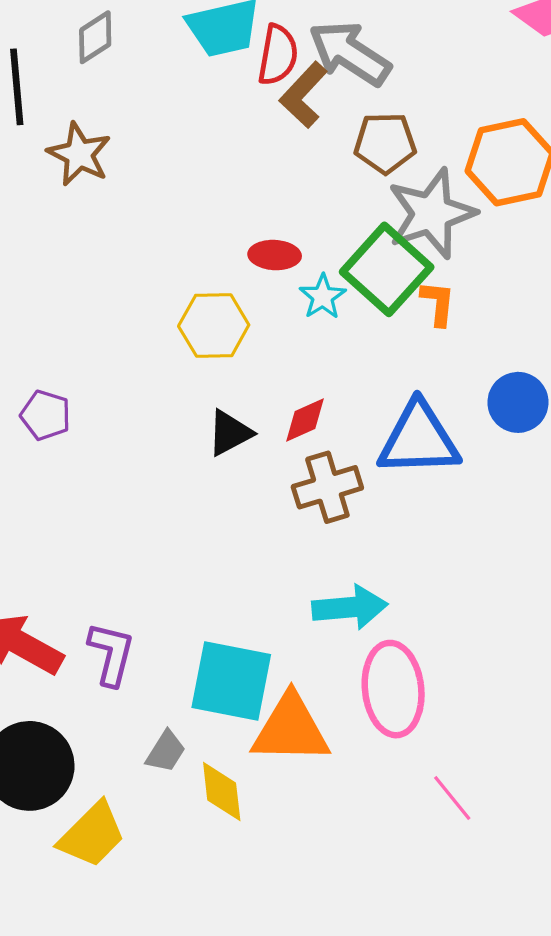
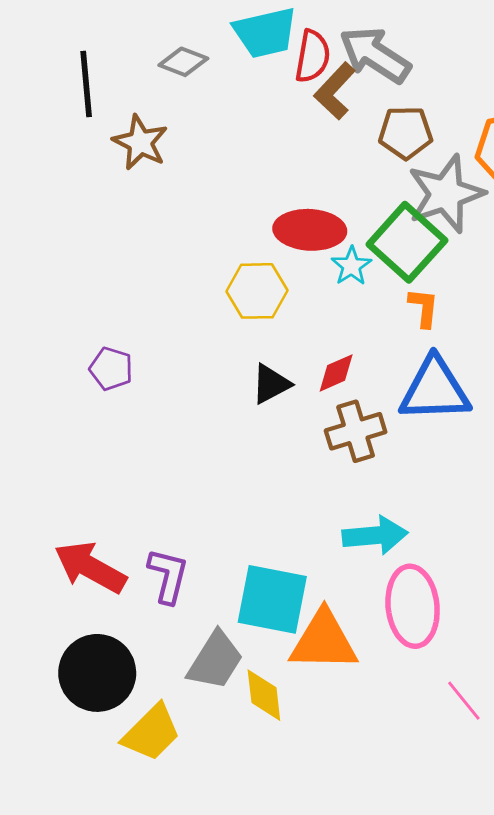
gray diamond: (95, 37) -> (183, 62), moved, turned 54
red ellipse: (275, 255) -> (310, 230), size x1.6
orange L-shape: (438, 303) -> (424, 308), moved
gray trapezoid: (166, 752) -> (215, 660), size x1.6

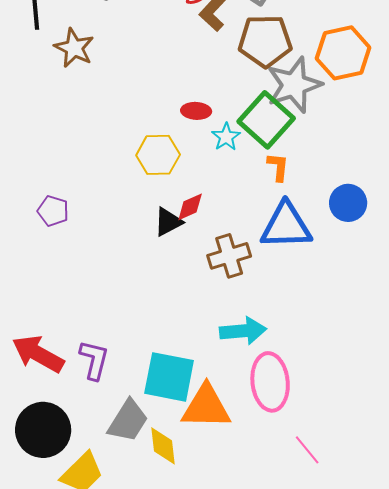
brown pentagon: (406, 133) -> (265, 41), size x1.4
red ellipse: (310, 230) -> (196, 111), size x0.6
red diamond: (336, 373) -> (190, 207), moved

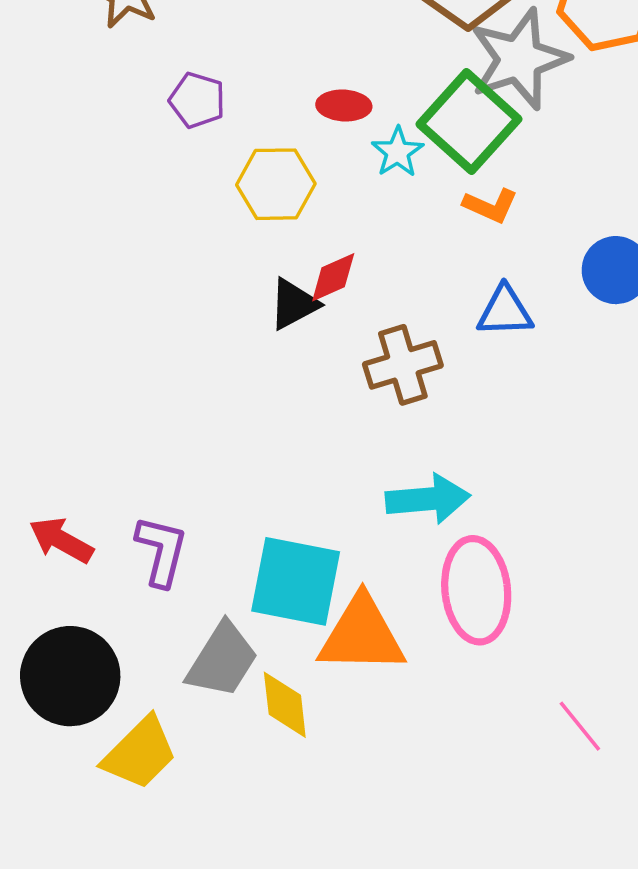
orange L-shape: (278, 167) -> (491, 206), turned 108
purple pentagon: (53, 211) -> (197, 100), moved
blue triangle: (286, 226) -> (505, 311), size x0.6
red arrow: (38, 354) -> (61, 540), size x0.7
pink line: (307, 450) -> (580, 726), moved

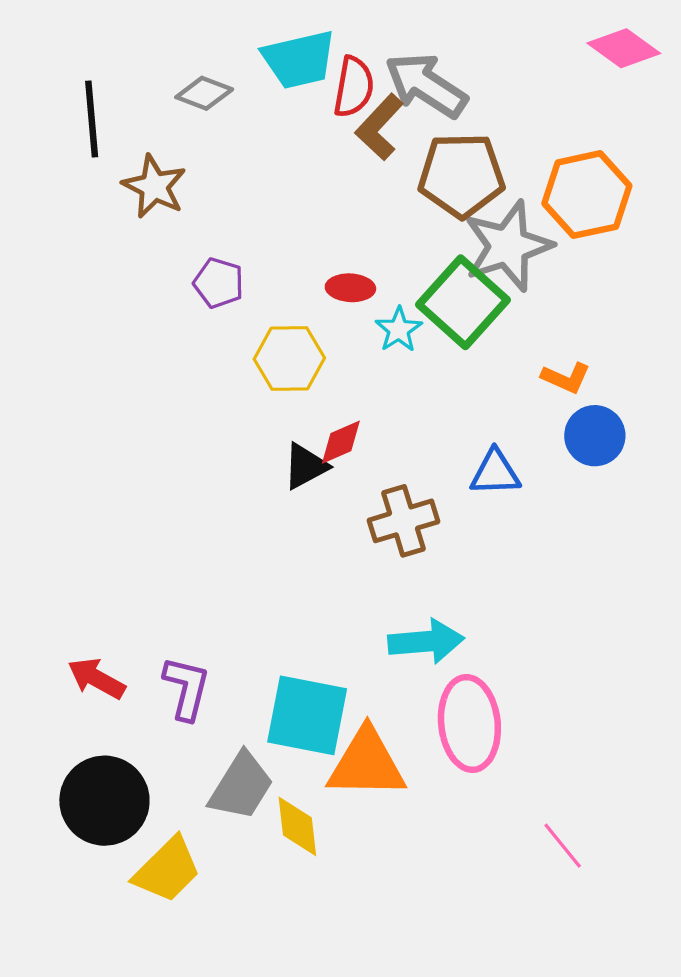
orange L-shape: (491, 206) -> (566, 378), moved

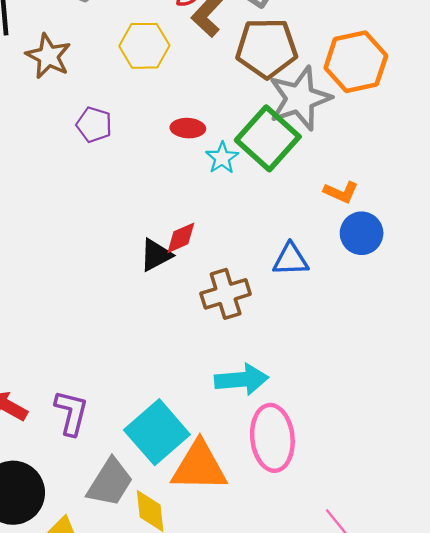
yellow hexagon: (289, 359) -> (144, 46), moved
cyan square: (307, 715) -> (157, 432), turned 38

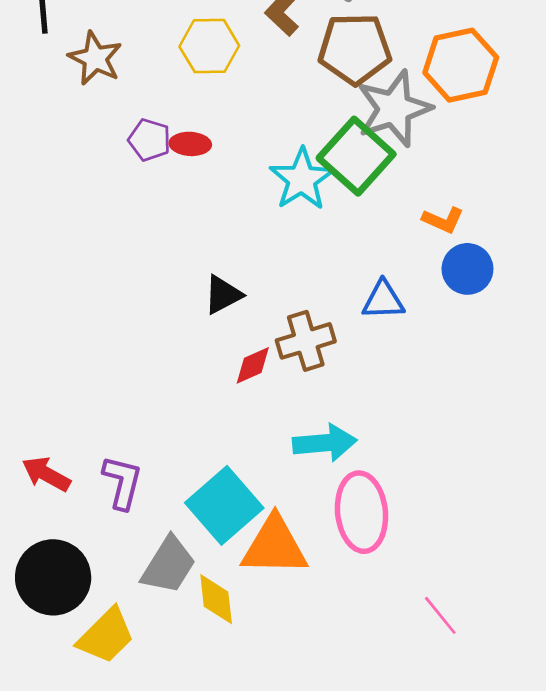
red ellipse: (188, 128) -> (190, 144), moved
cyan star: (222, 158) -> (302, 179), size x1.6
red diamond: (181, 238) -> (253, 365), moved

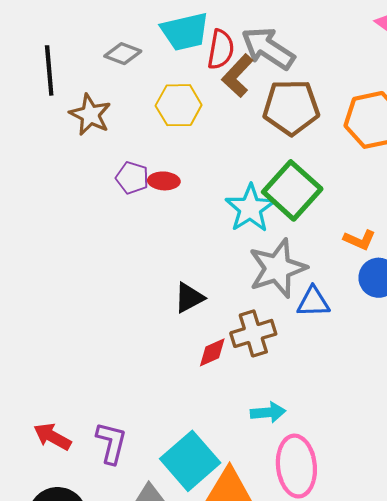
gray star: (394, 109) -> (277, 268), moved
cyan arrow: (325, 443) -> (268, 412), size x0.7

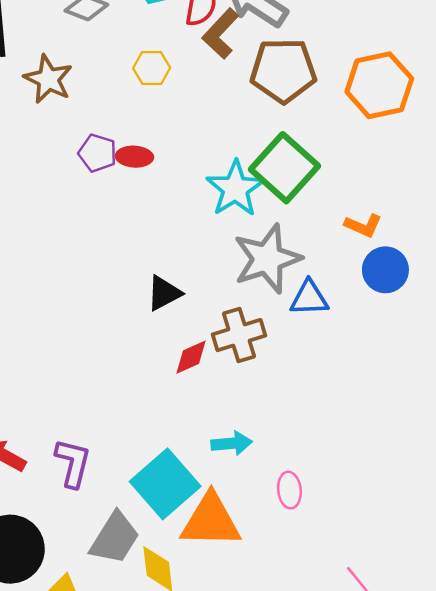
yellow hexagon: (179, 105) -> (152, 68), size x0.7
cyan arrow: (268, 412) -> (232, 443), moved
pink ellipse: (296, 466) -> (289, 490), size x0.5

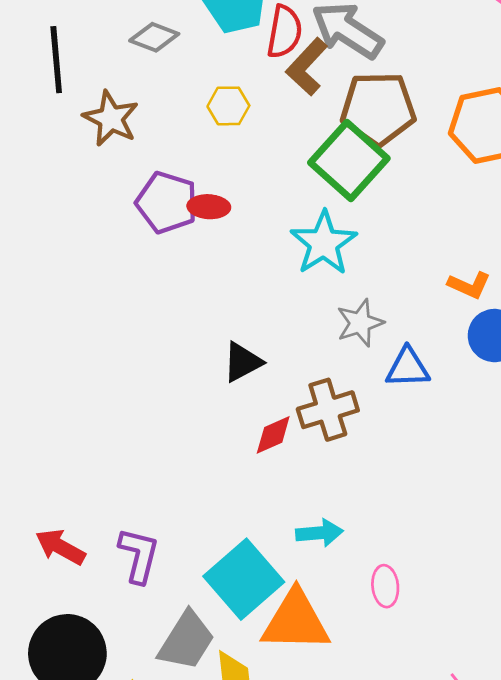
purple pentagon: (97, 153) -> (167, 202), size x1.4
green square: (285, 168) -> (349, 160), moved
gray star: (267, 259) -> (360, 323), size x0.6

